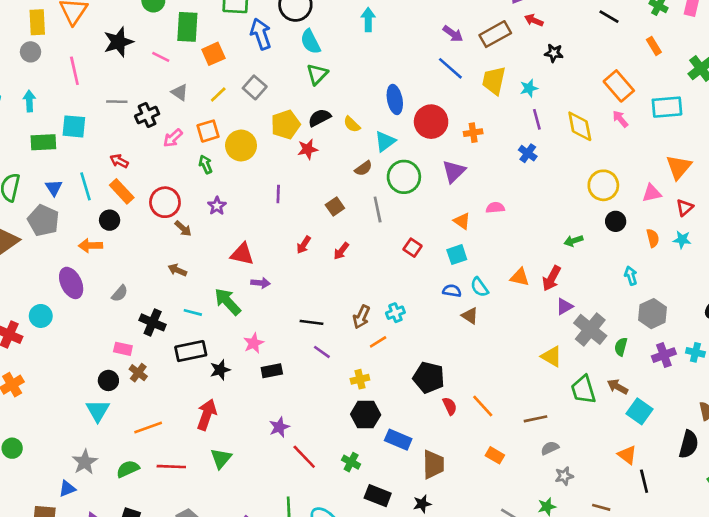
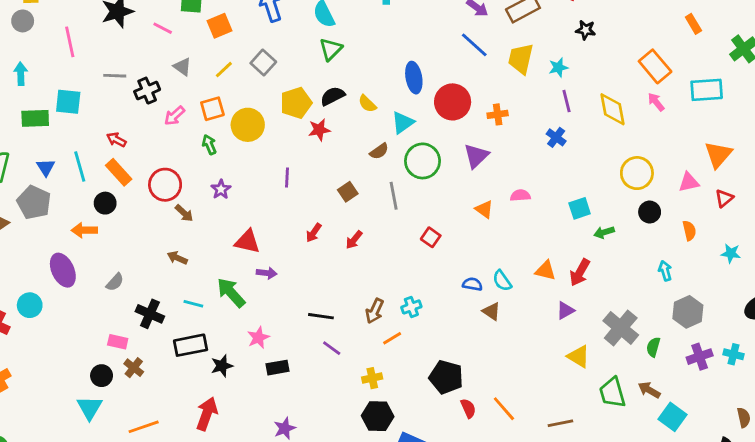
cyan star: (682, 240) -> (731, 253), moved
cyan square: (457, 255) -> (580, 208), moved
purple triangle: (564, 306) -> (565, 310), moved

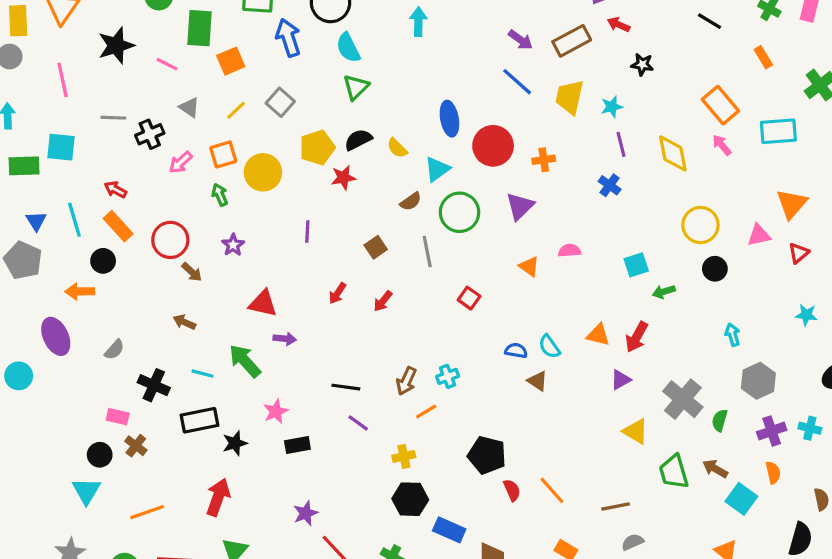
orange semicircle: (689, 231) -> (773, 473), moved

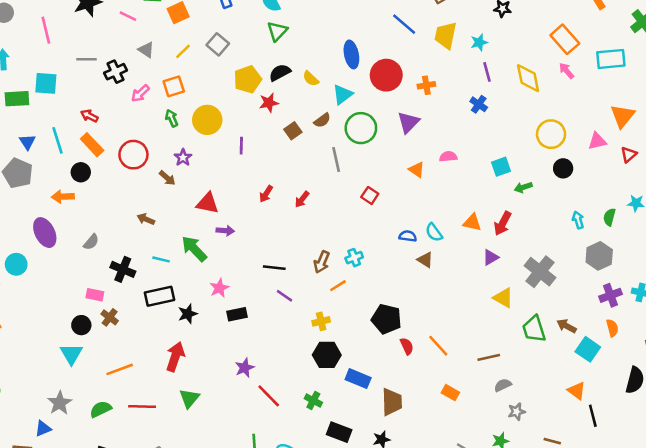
yellow circle: (263, 172) -> (207, 120), moved
brown square: (376, 247) -> (293, 131), moved
brown arrow: (192, 272) -> (167, 178), moved
green semicircle: (720, 420) -> (609, 217), moved

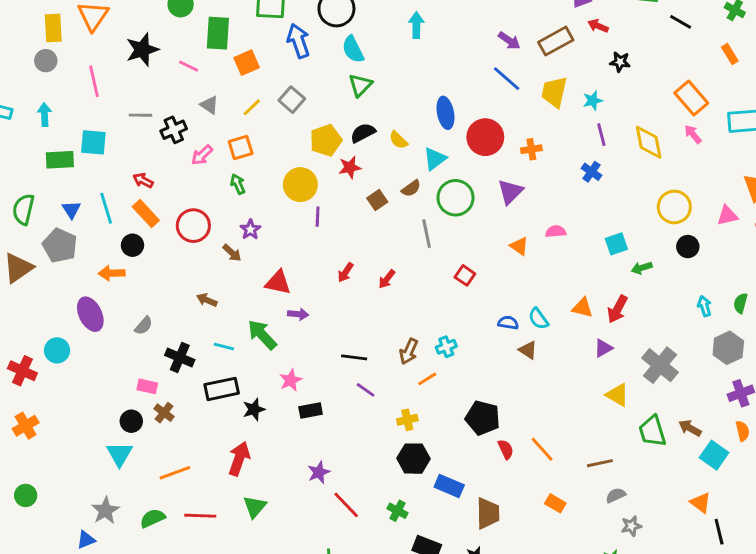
yellow circle: (207, 120) -> (300, 185), moved

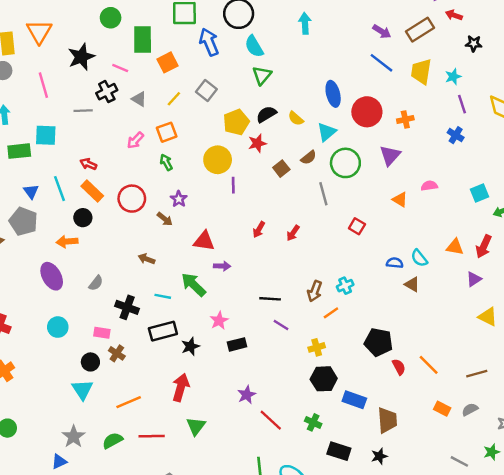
black cross: (174, 130) -> (107, 92), moved
cyan circle: (57, 350) -> (58, 327), moved
gray semicircle: (616, 495) -> (470, 409), moved

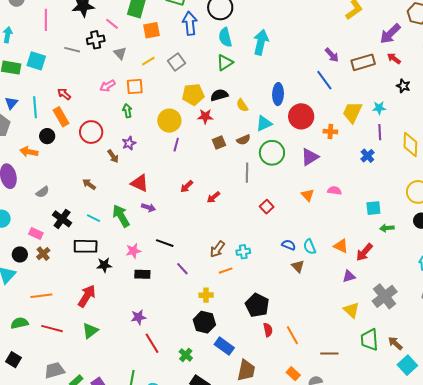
cyan arrow: (305, 23) -> (261, 42), moved, size x1.4
yellow trapezoid: (421, 72) -> (352, 112), moved
black line: (270, 299) -> (165, 243), moved

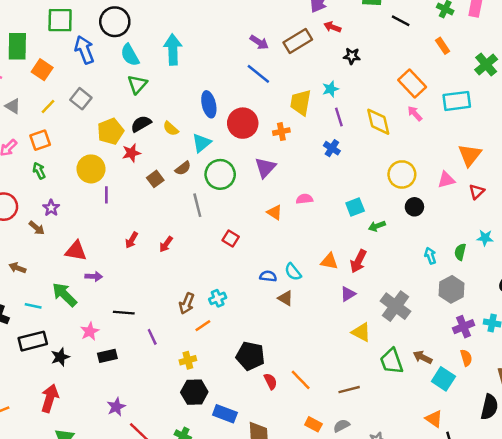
orange square: (151, 30) -> (42, 70), turned -30
purple line: (182, 269) -> (152, 337), turned 32

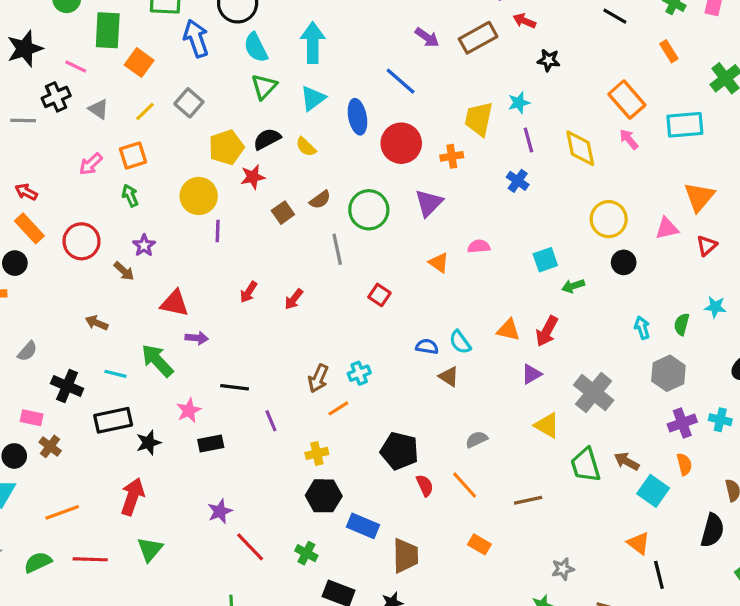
blue line: (258, 74) -> (401, 81), moved
cyan triangle: (202, 143) -> (313, 98), moved
gray semicircle: (342, 426) -> (477, 439), moved

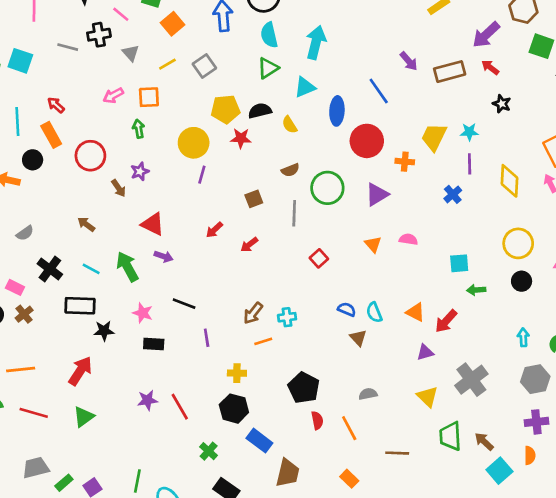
brown square: (283, 213) -> (254, 199), moved
pink star: (189, 410) -> (143, 313), turned 30
red line: (250, 547) -> (180, 407), moved

